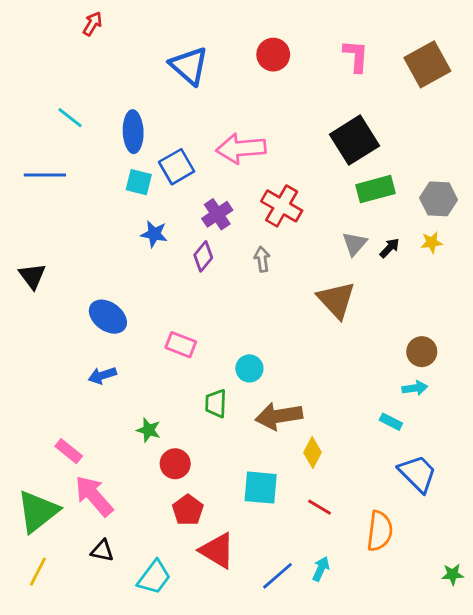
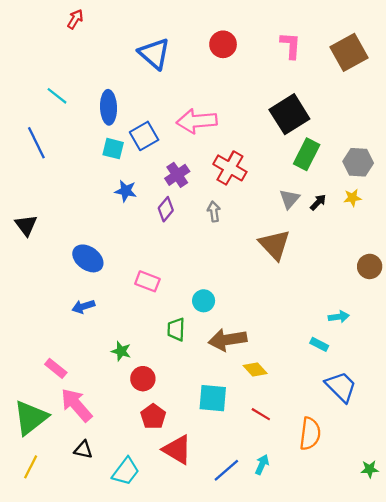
blue line: (45, 175) -> (36, 143), turned 64
green rectangle: (376, 189) -> (307, 154), turned -48
brown circle: (422, 352) -> (370, 266), moved
yellow diamond: (312, 453) -> (255, 370), turned -70

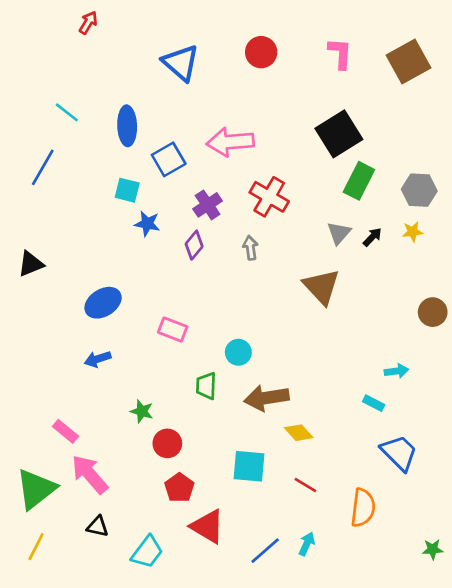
blue line: (36, 143) -> (43, 167), turned 56
cyan square: (113, 149) -> (127, 190), moved
black triangle: (26, 225) -> (31, 264), turned 45
blue ellipse: (88, 258) -> (103, 303), turned -68

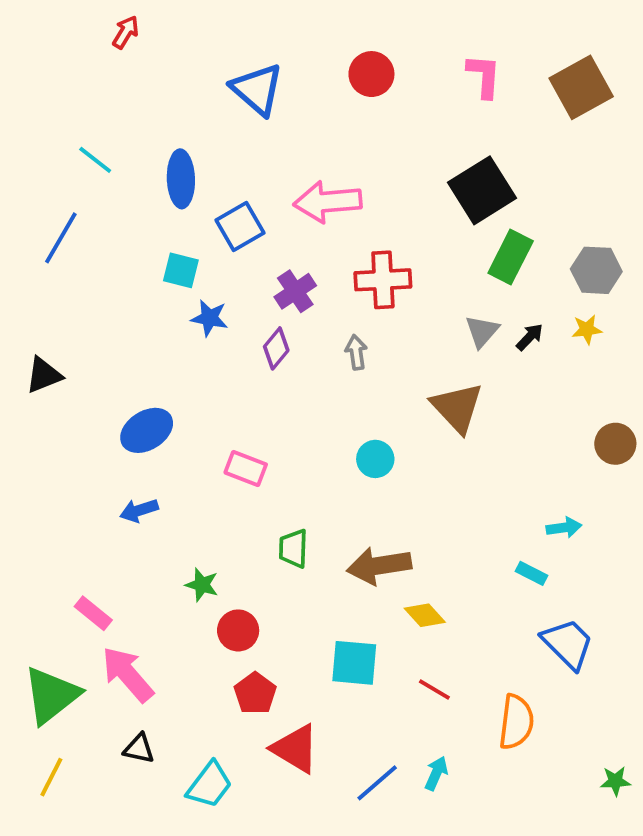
red cross: (269, 197) -> (383, 280), turned -33
cyan circle: (238, 352) -> (375, 459), moved

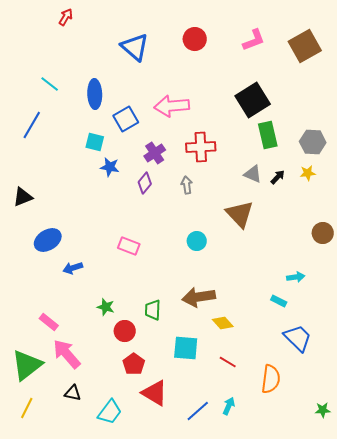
pink L-shape: (484, 76) -> (254, 40), turned 65
green rectangle: (511, 257) -> (268, 135), turned -40
gray triangle: (482, 331) -> (253, 174), turned -48
blue ellipse: (147, 430) -> (48, 240), moved
green trapezoid: (293, 549) -> (153, 310), moved

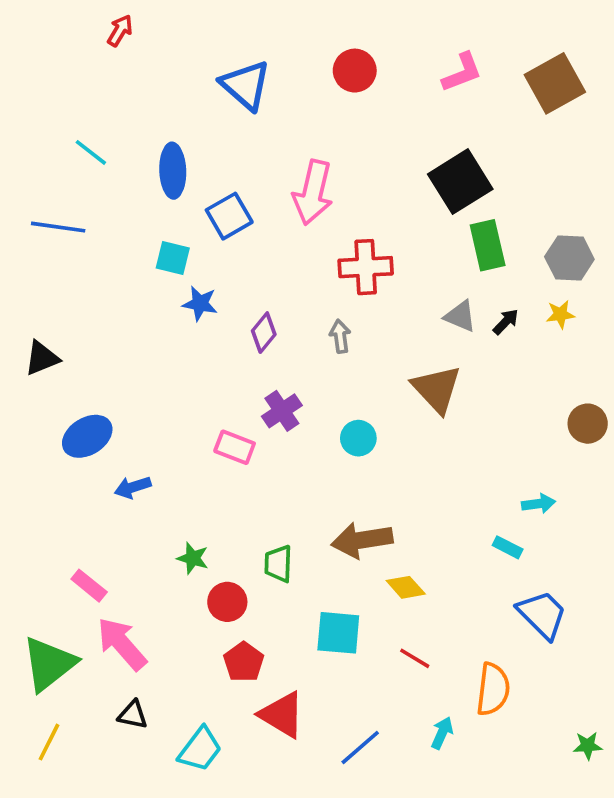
pink arrow: (172, 106) -> (313, 192), turned -72
blue line: (32, 125) -> (58, 227), turned 68
purple cross: (155, 153) -> (282, 411), moved
cyan arrow: (229, 406) -> (442, 733), moved

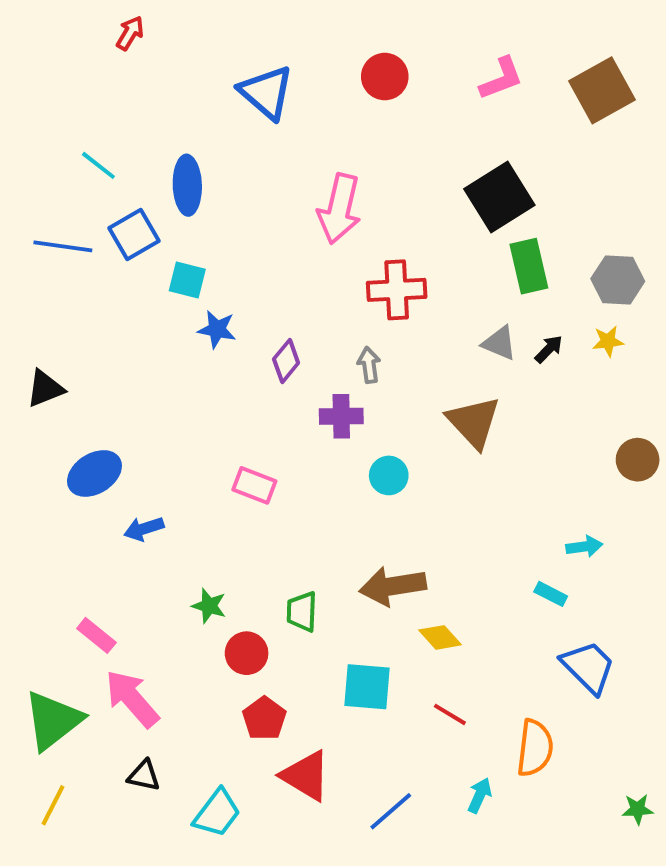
blue square: (229, 216) -> (134, 235), moved
purple cross: (282, 411) -> (341, 416), moved, turned 33

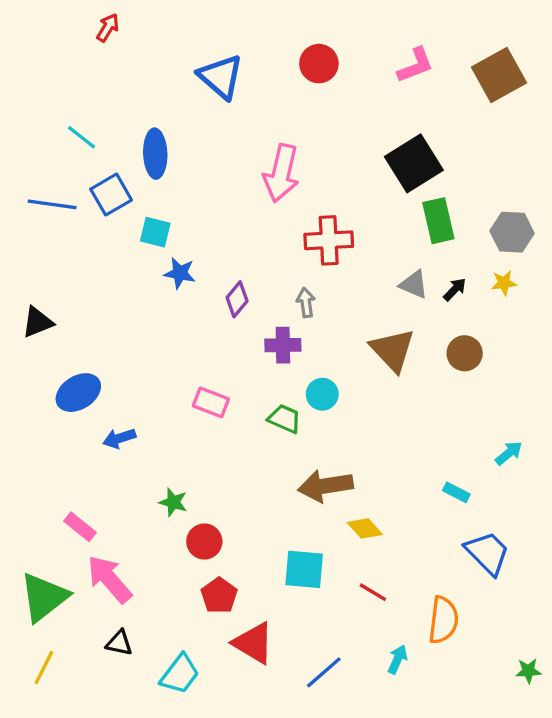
brown circle: (638, 460) -> (465, 353), moved
cyan arrow: (584, 547) -> (509, 453), moved, turned -32
green trapezoid: (302, 612) -> (285, 419), moved, turned 112

